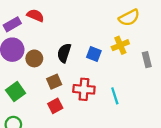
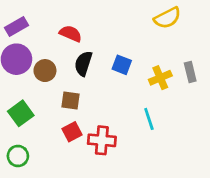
red semicircle: (35, 15) -> (71, 34), moved
yellow cross: (120, 45) -> (160, 78), moved
brown square: (54, 82) -> (71, 100), turned 32
red cross: (84, 89) -> (102, 140), moved

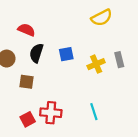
blue square: (122, 65) -> (66, 54), turned -32
cyan line: (149, 119) -> (94, 112), moved
red square: (72, 132) -> (28, 119), moved

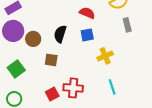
red semicircle: (26, 30) -> (87, 13), moved
gray rectangle: (119, 60) -> (127, 25), moved
yellow cross: (96, 64) -> (105, 56), moved

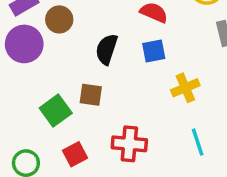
brown circle: (33, 39) -> (59, 19), moved
green square: (16, 69) -> (56, 111), moved
red square: (52, 94) -> (75, 154), moved

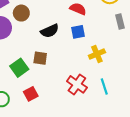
black semicircle: (107, 49) -> (50, 31), turned -132
red cross: (129, 144) -> (77, 84), moved, turned 30

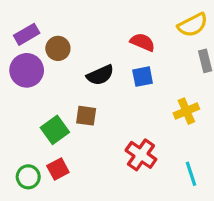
yellow cross: (97, 54) -> (186, 111), moved
cyan line: (104, 87) -> (191, 174), moved
red square: (31, 94) -> (58, 169), moved

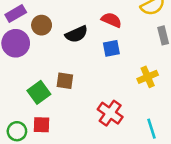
black semicircle: (100, 75) -> (76, 34), moved
red square: (58, 169) -> (42, 125), turned 30

